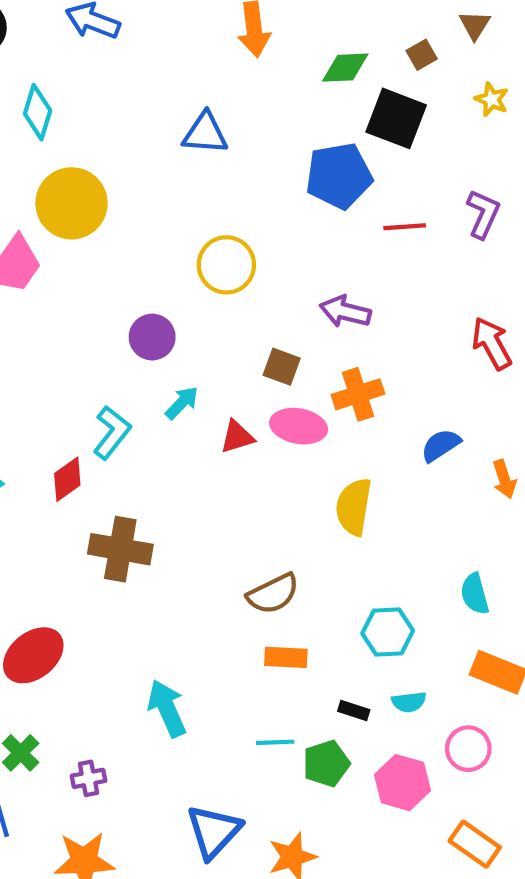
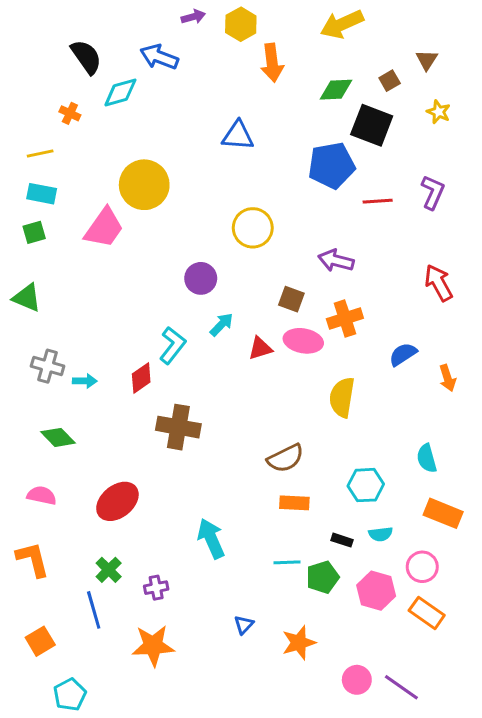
cyan diamond: (38, 112) -> (120, 93), moved, turned 57
blue triangle: (214, 831) -> (244, 625), size x0.5
orange rectangle: (475, 844) -> (427, 613), moved

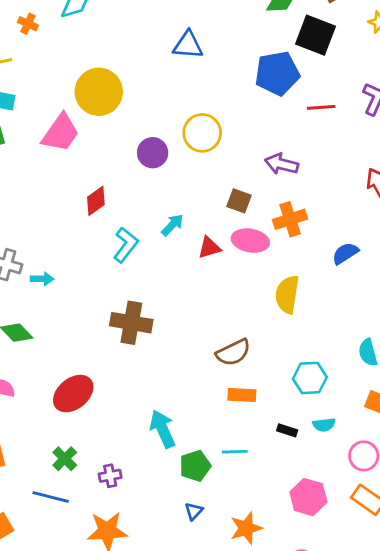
purple circle: (201, 278) -> (153, 153), moved
red diamond: (141, 378) -> (96, 201), moved
green pentagon: (323, 577) -> (195, 466), moved
pink hexagon: (376, 591) -> (308, 497), moved
blue line: (94, 610) -> (51, 497), turned -60

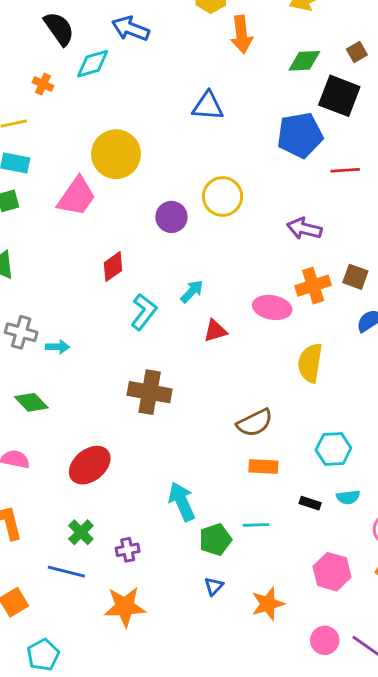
brown square: (239, 201) -> (355, 277), moved
red triangle: (209, 248) -> (215, 331), moved

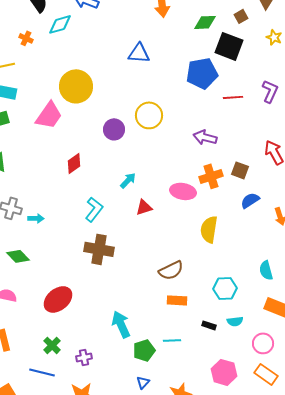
cyan L-shape: (144, 312) -> (94, 209), moved

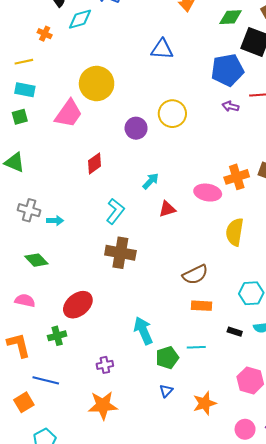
purple arrow: (205, 137) -> (231, 106), moved, size x0.7
green cross: (52, 345) -> (57, 336), moved, turned 30
blue line: (42, 372) -> (46, 380), moved

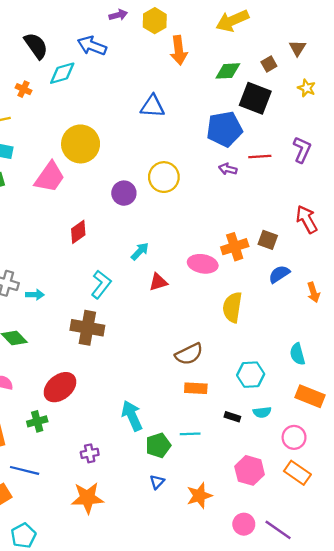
brown cross: (120, 253) -> (87, 328), moved

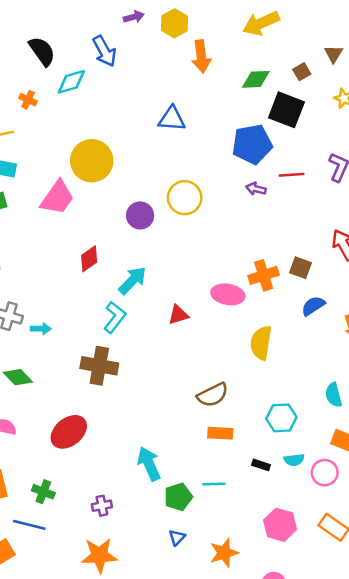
blue arrow: (92, 46) -> (104, 51), turned -140
cyan arrow: (140, 251) -> (132, 280), moved, size x1.4
green cross: (37, 421) -> (43, 492), moved, turned 36
pink circle: (294, 437) -> (325, 473), moved

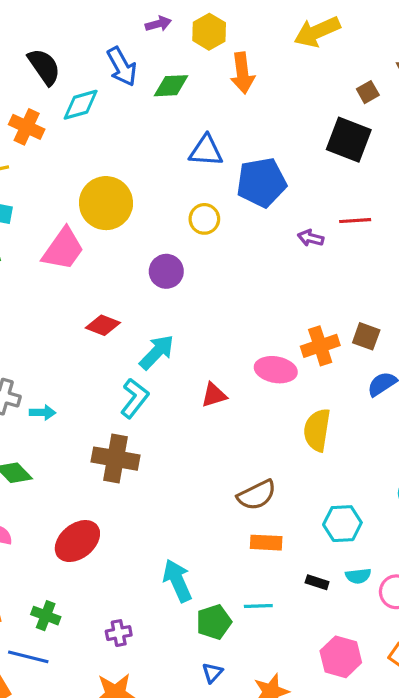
green diamond: (256, 79) -> (171, 86), moved
orange cross: (28, 100) -> (27, 127), size x1.5
blue pentagon: (252, 144) -> (261, 182), moved
yellow circle: (185, 198) -> (204, 219), moved, size x0.7
red diamond: (89, 259) -> (103, 325), turned 56

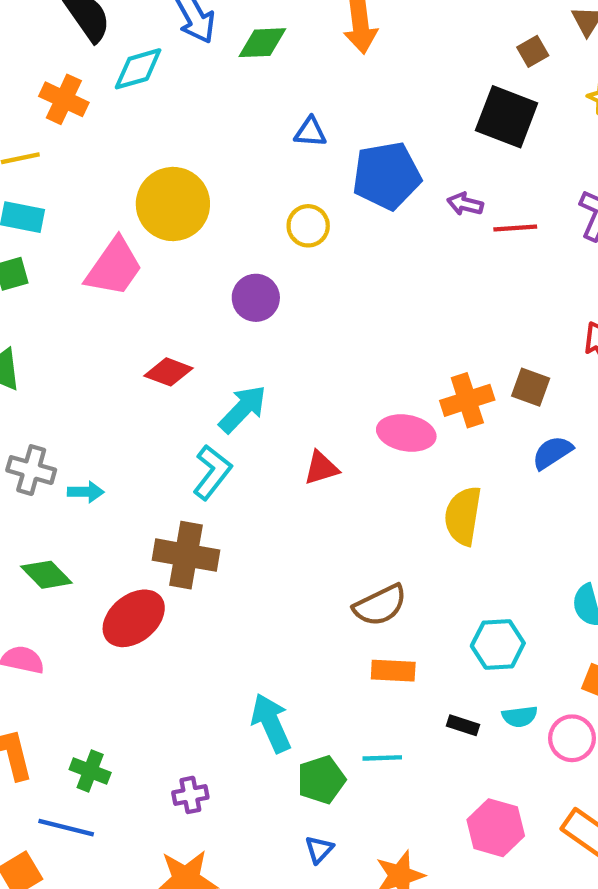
blue triangle: (206, 151) -> (310, 132), size x0.7
purple arrow: (311, 238) -> (465, 204), moved
red ellipse: (77, 541) -> (134, 618), moved

